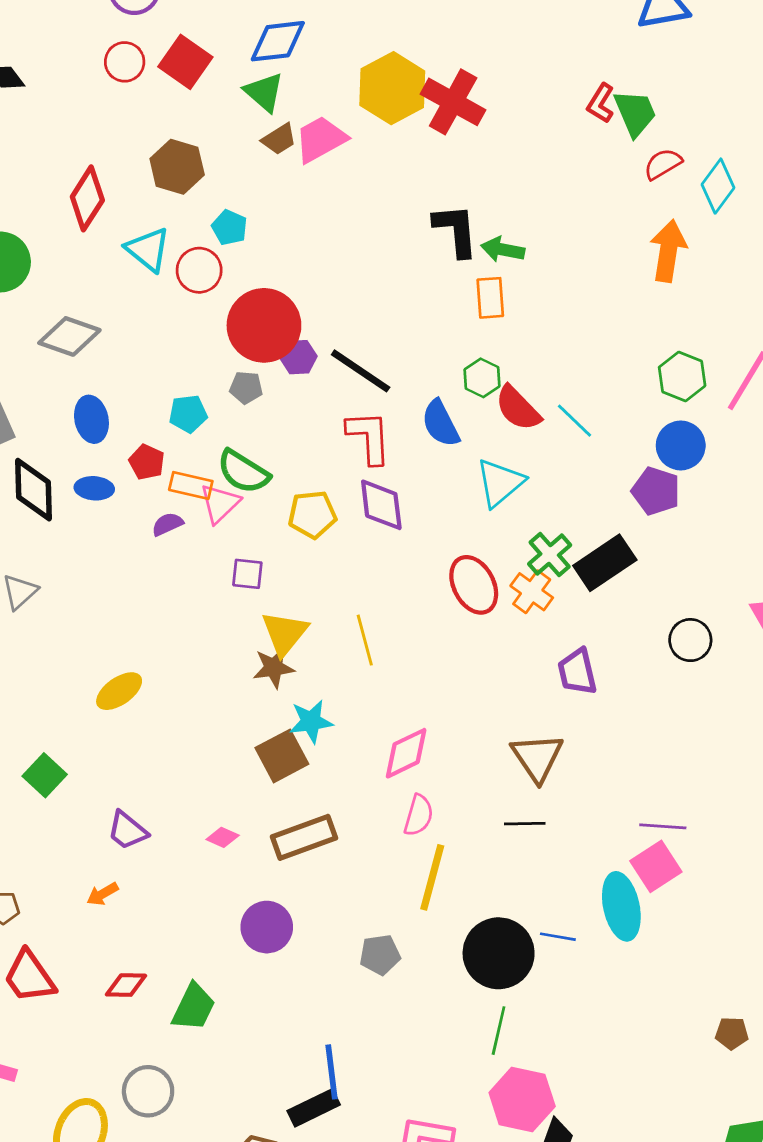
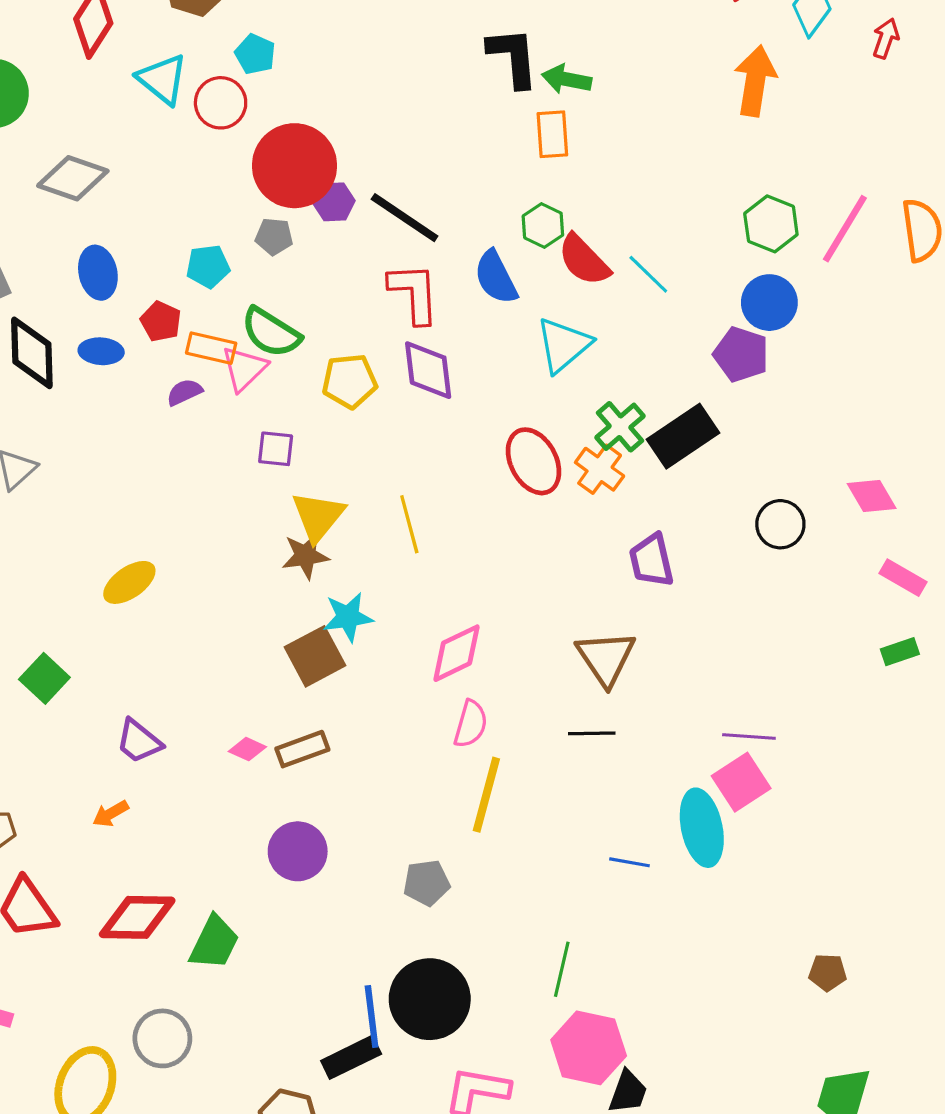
brown rectangle: (304, 837) -> (302, 749), moved, size x0.7
black circle: (499, 953) -> (430, 999), moved
red diamond: (126, 985) -> (137, 917), size x1.6

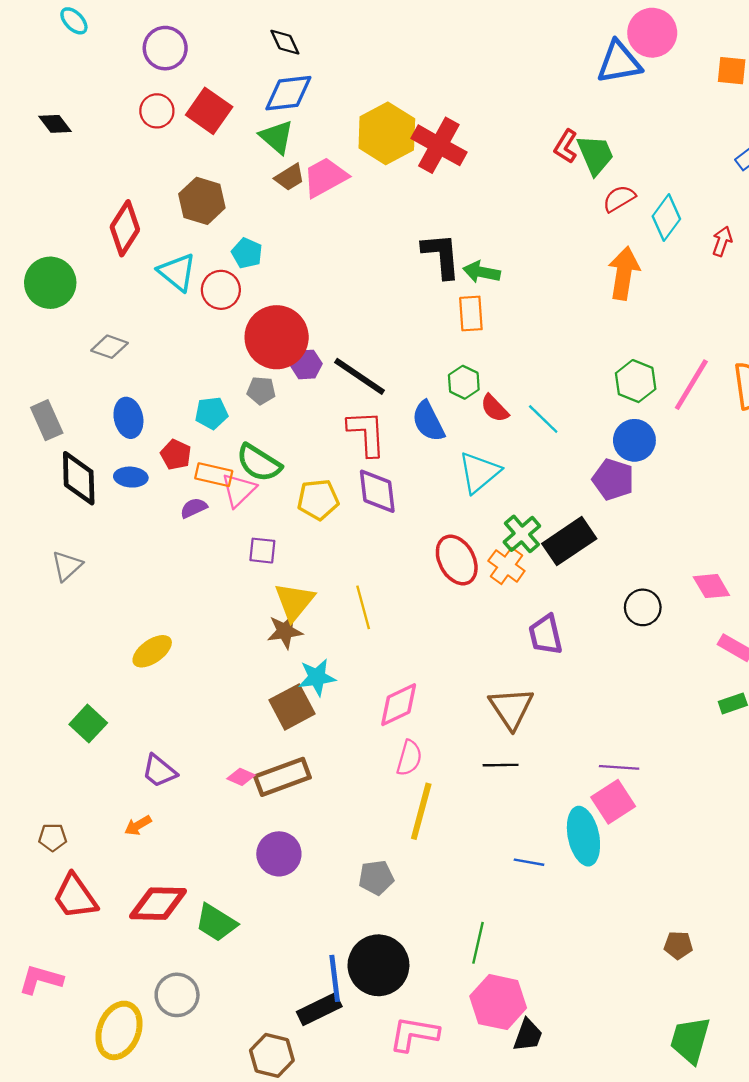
gray diamond: (73, 178) -> (109, 347), size x0.7
red semicircle: (584, 260) -> (495, 408), size x0.7
brown rectangle: (302, 749) -> (282, 777), size x1.4
green trapezoid: (214, 943) -> (216, 923), turned 96

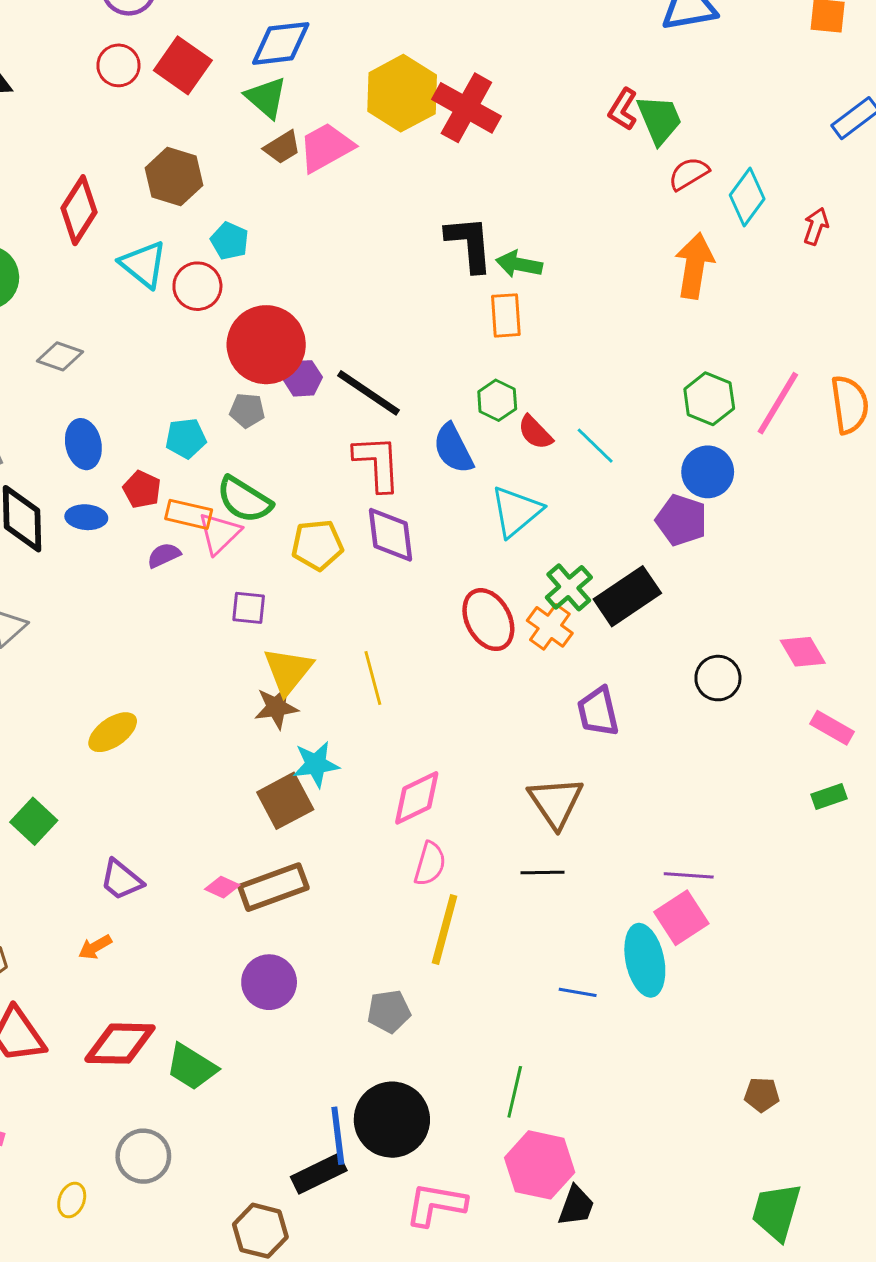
yellow ellipse: (119, 1030) -> (72, 1200), size x0.5

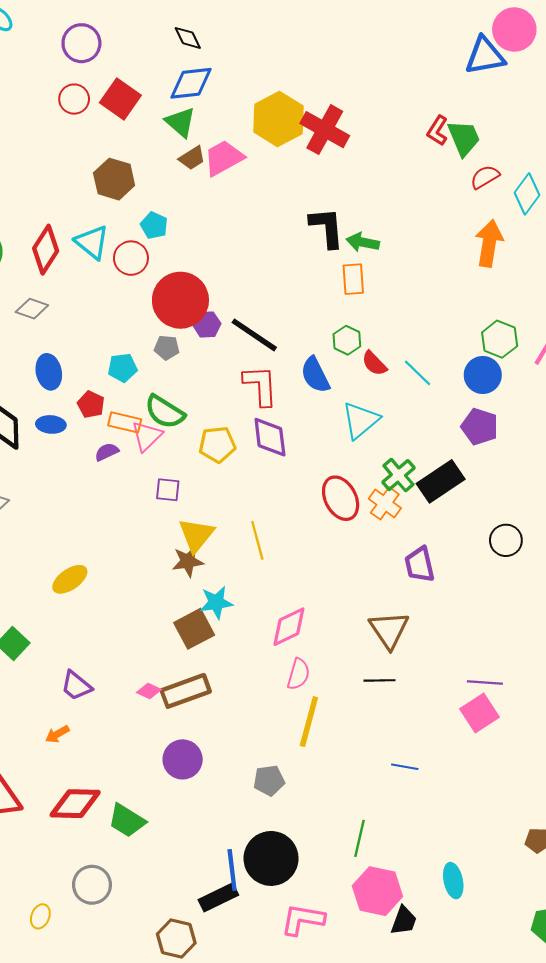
red diamond: (79, 210) -> (46, 250), moved
blue circle: (708, 472) -> (483, 375), moved
cyan ellipse: (645, 960) -> (453, 881), moved, size x0.7

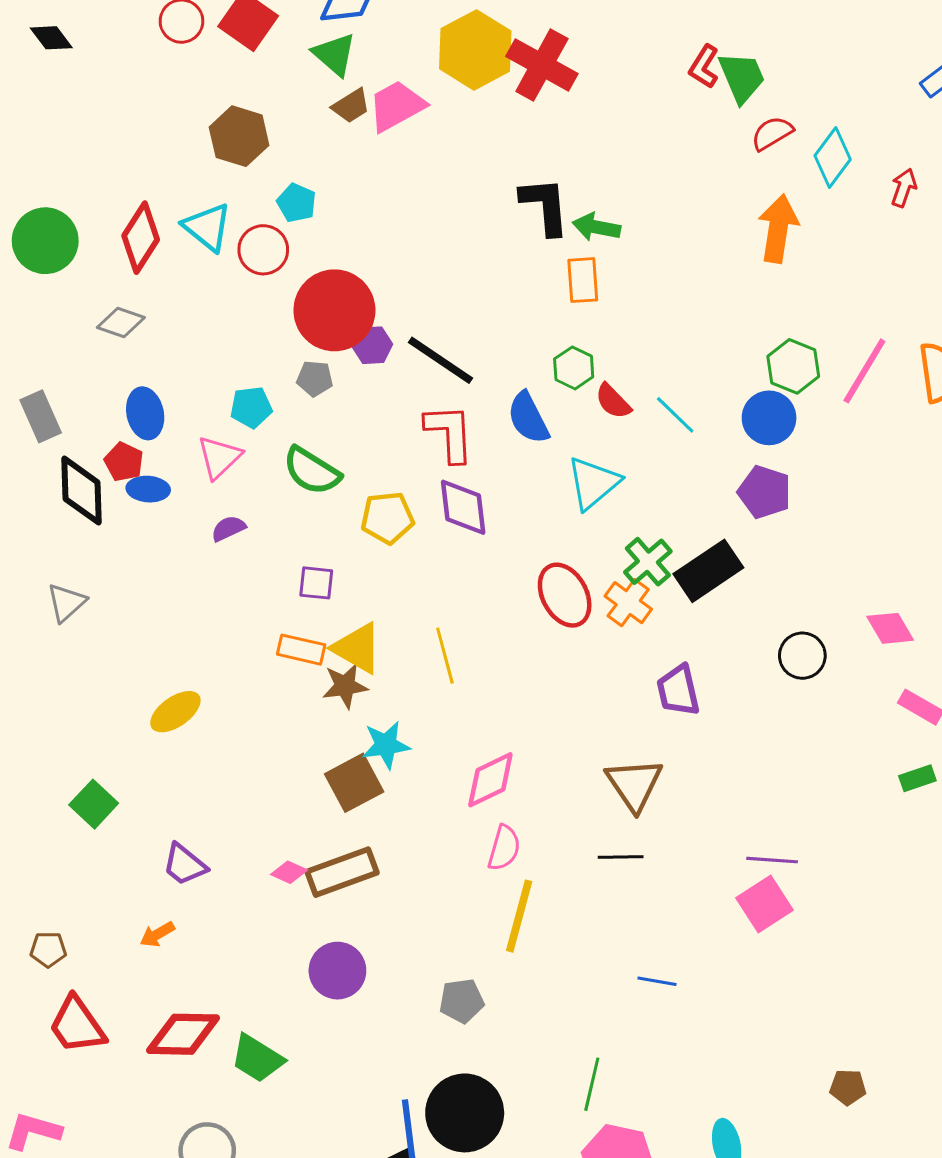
red pentagon: (91, 404) -> (124, 462), moved
orange rectangle: (125, 422) -> (301, 650), moved
pink triangle: (147, 436) -> (219, 457), moved
yellow triangle: (196, 535) -> (357, 648), turned -39

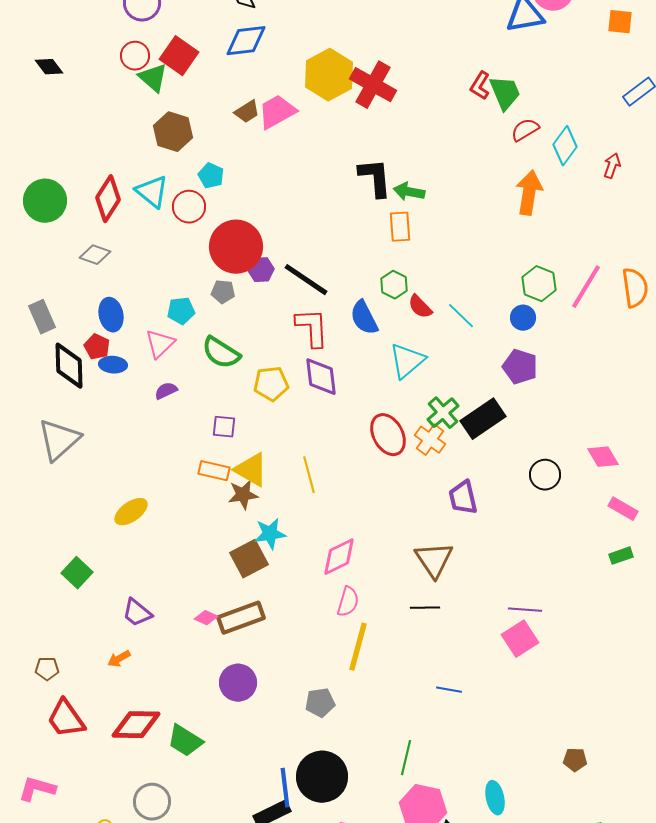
green triangle: (334, 54) -> (153, 78), moved
blue circle: (769, 418) -> (523, 318), size x0.7
gray triangle: (66, 603) -> (59, 440), size x1.6

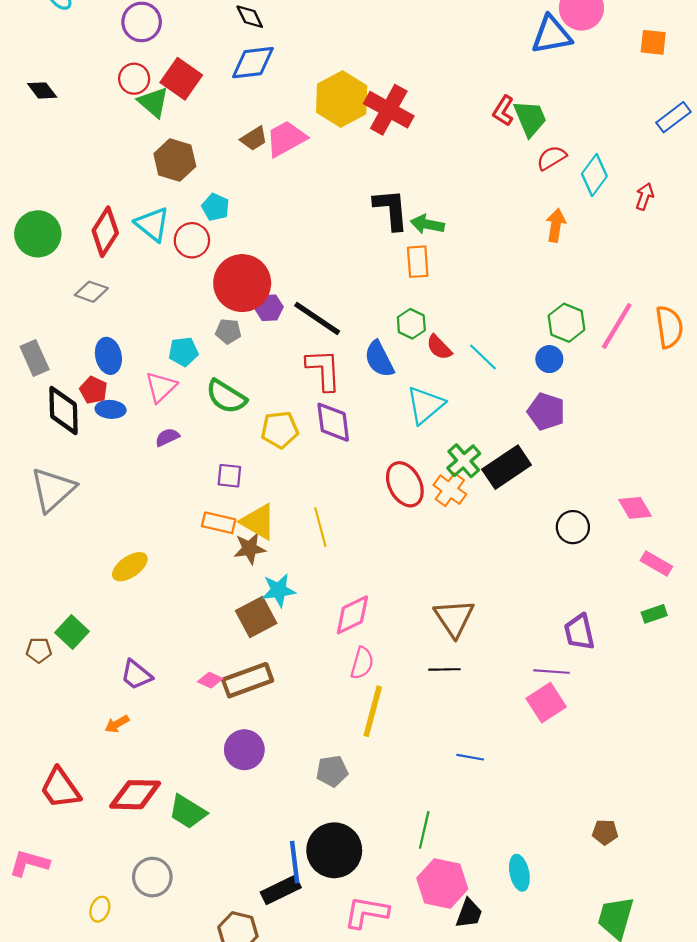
orange arrow: (529, 193) -> (556, 225), size x0.7
purple trapezoid: (463, 498) -> (579, 632), moved
brown pentagon: (47, 669) -> (39, 650), moved

